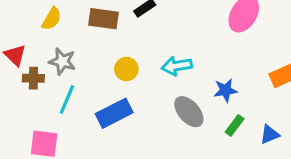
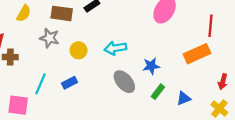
gray star: (62, 61) -> (49, 38), moved
cyan line: (67, 99) -> (40, 84), moved
blue rectangle: (114, 113) -> (70, 83), size x0.6

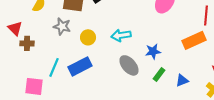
blue rectangle: (70, 83) -> (80, 66), size x1.6

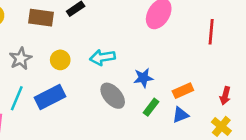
gray star: (62, 26) -> (21, 59), moved, turned 30
orange rectangle: (194, 40) -> (183, 91), moved, size x0.7

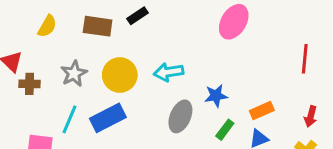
red line: (211, 32) -> (305, 59), moved
yellow circle: (60, 60) -> (120, 75), size x1.5
gray ellipse: (113, 96) -> (180, 116), turned 64

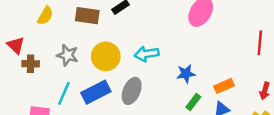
gray star: (74, 74) -> (68, 55), turned -30
gray ellipse: (180, 116) -> (132, 91), moved

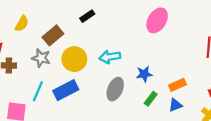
brown rectangle: (87, 16) -> (53, 35), moved, turned -48
gray ellipse: (132, 91) -> (115, 89), moved

